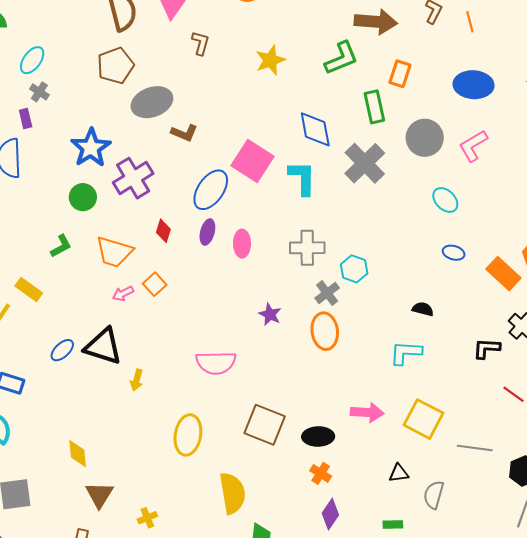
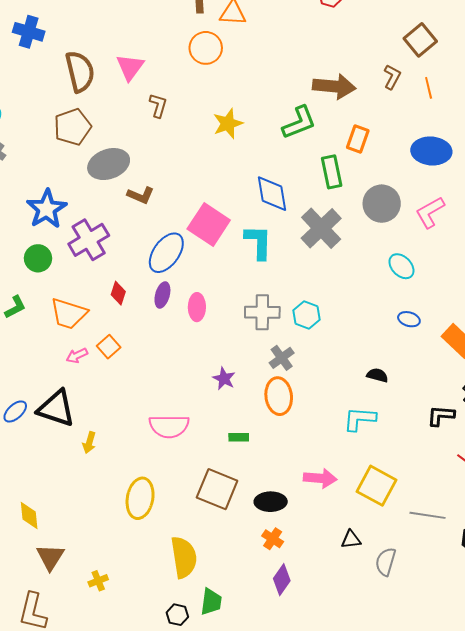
cyan hexagon: (354, 269) -> (307, 315), moved
green rectangle: (393, 524) -> (239, 437), moved

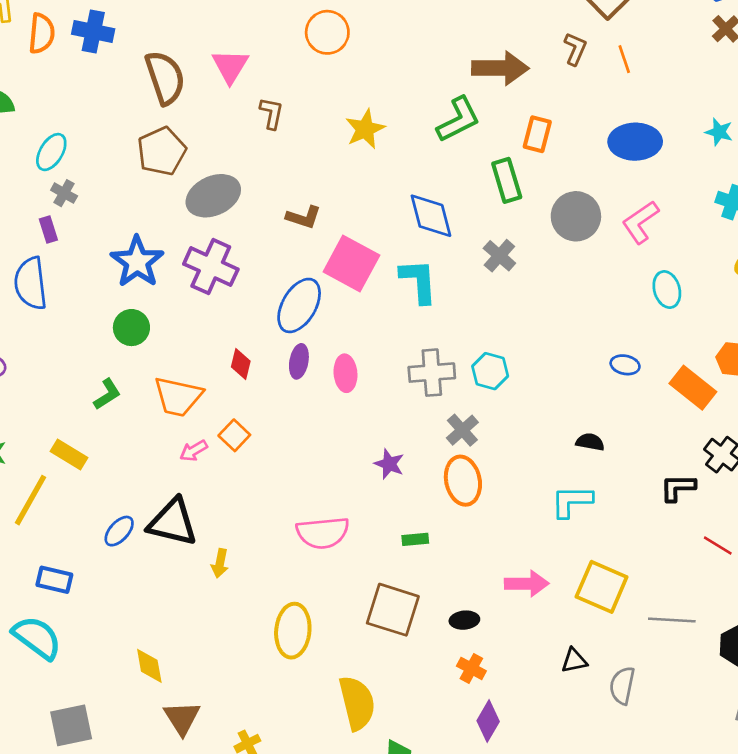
brown L-shape: (141, 195) -> (304, 217), moved
gray cross: (321, 228) -> (499, 256), size x0.6
purple cross: (89, 240) -> (211, 267), moved, turned -30
cyan ellipse: (401, 266) -> (667, 290), moved, turned 32
black ellipse: (271, 502) -> (464, 620), size x0.7

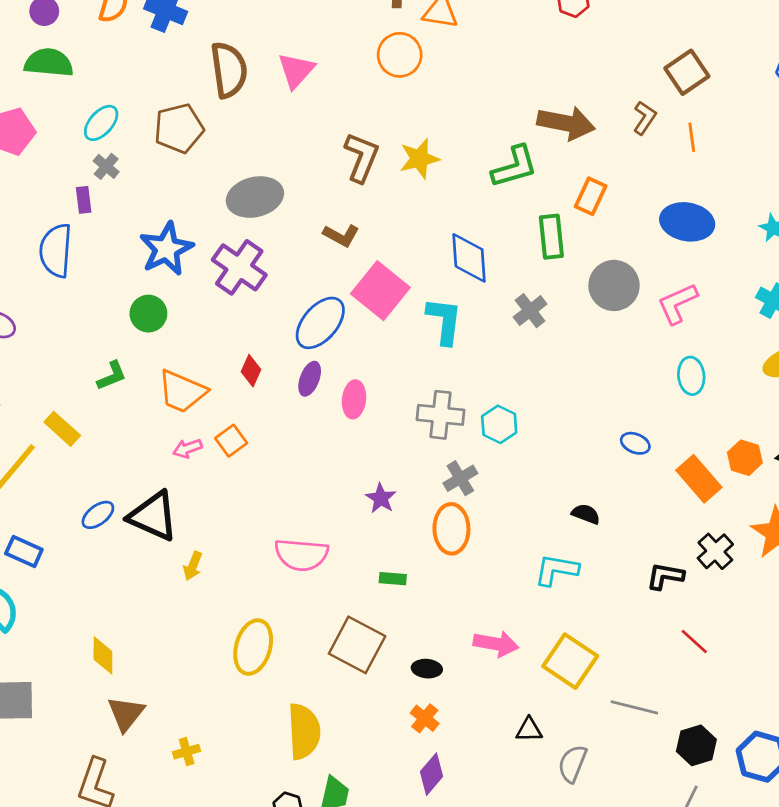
brown L-shape: (272, 113) -> (362, 157), moved, size x1.5
brown pentagon: (162, 151) -> (179, 128), moved

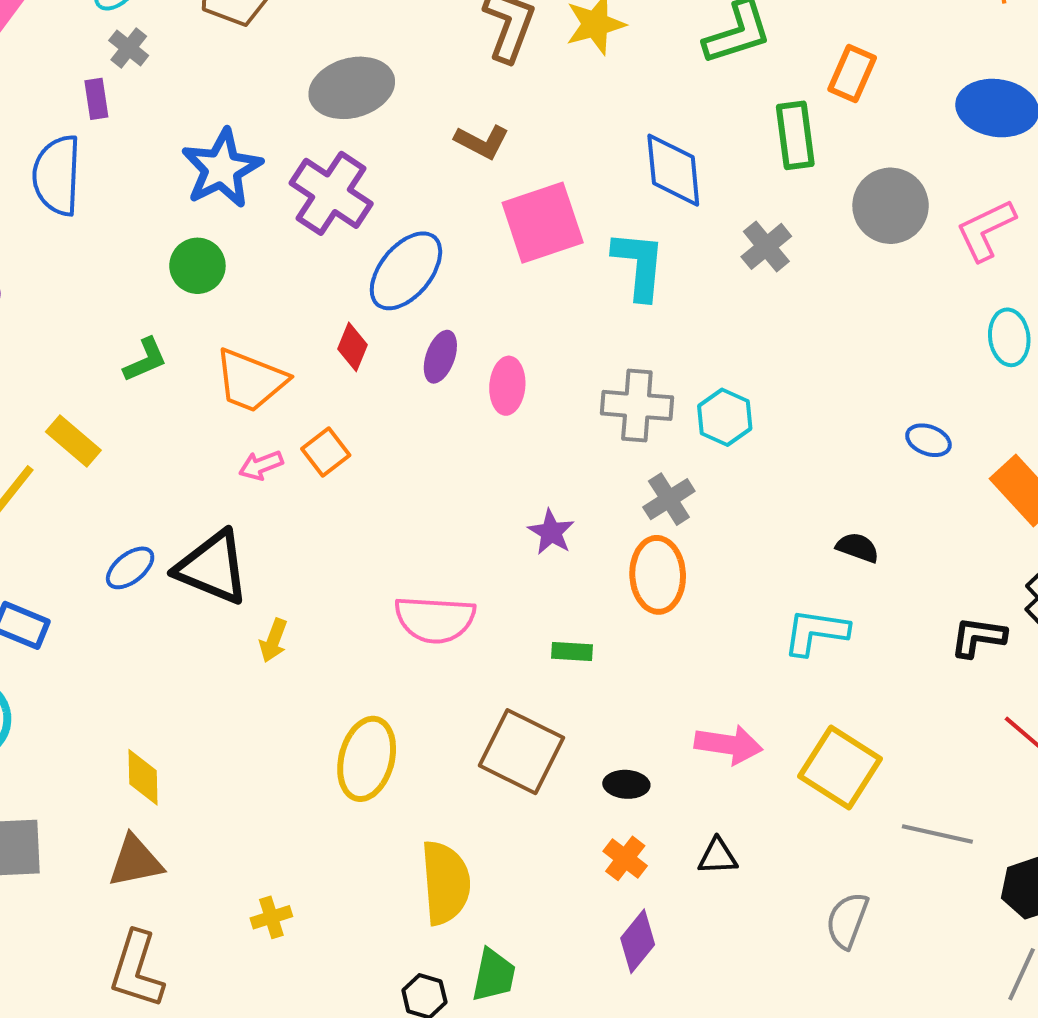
pink square: (380, 291) -> (543, 223), turned 34
blue ellipse: (320, 323) -> (406, 271), moved
brown triangle: (126, 714) -> (135, 861), moved, turned 42
black triangle: (529, 730) -> (718, 857), moved

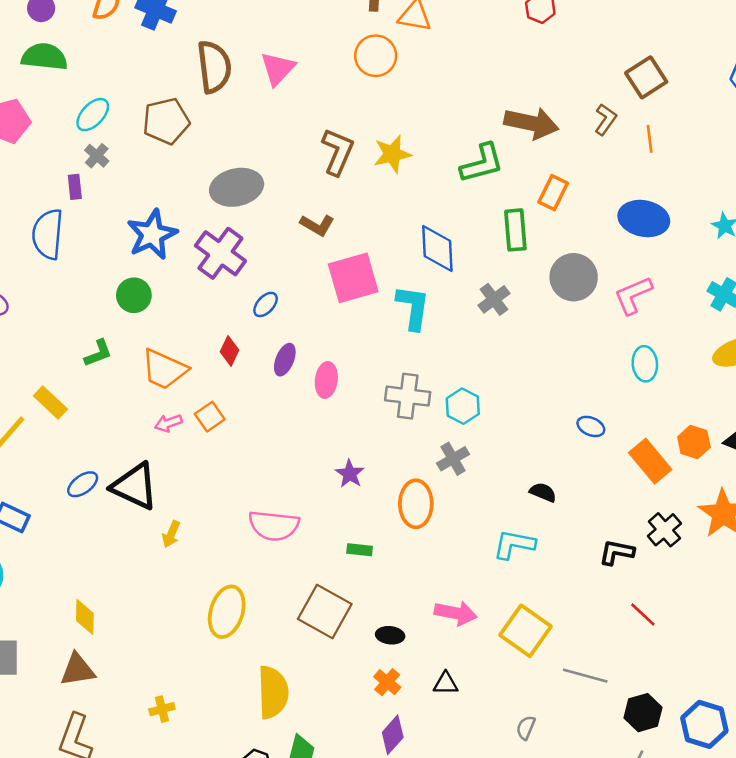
blue ellipse: (406, 271) -> (266, 304), size x0.5
gray cross: (669, 499) -> (453, 459), moved
gray semicircle: (847, 920) -> (526, 728), size x0.7

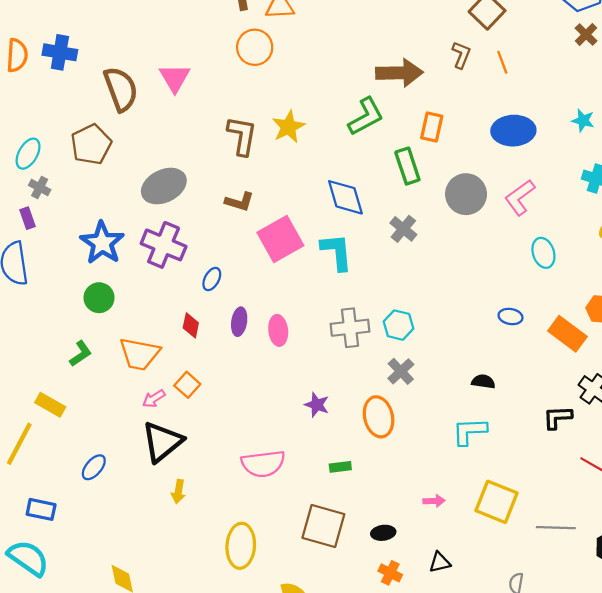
black triangle: (135, 486) -> (162, 442), moved, turned -51
pink arrow: (456, 613) -> (434, 501), size x0.6

